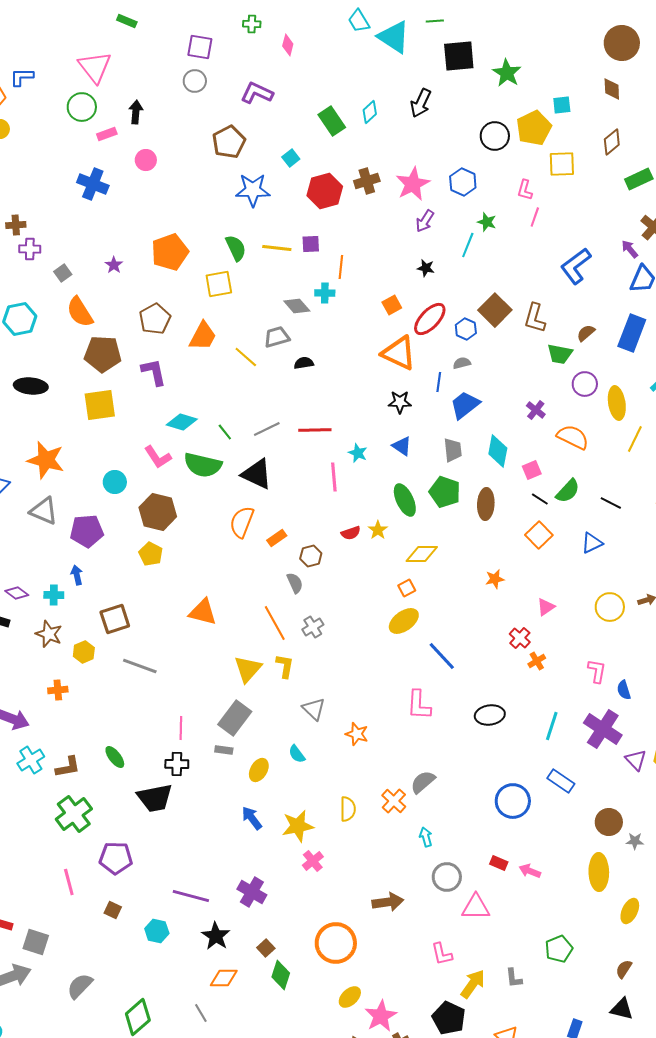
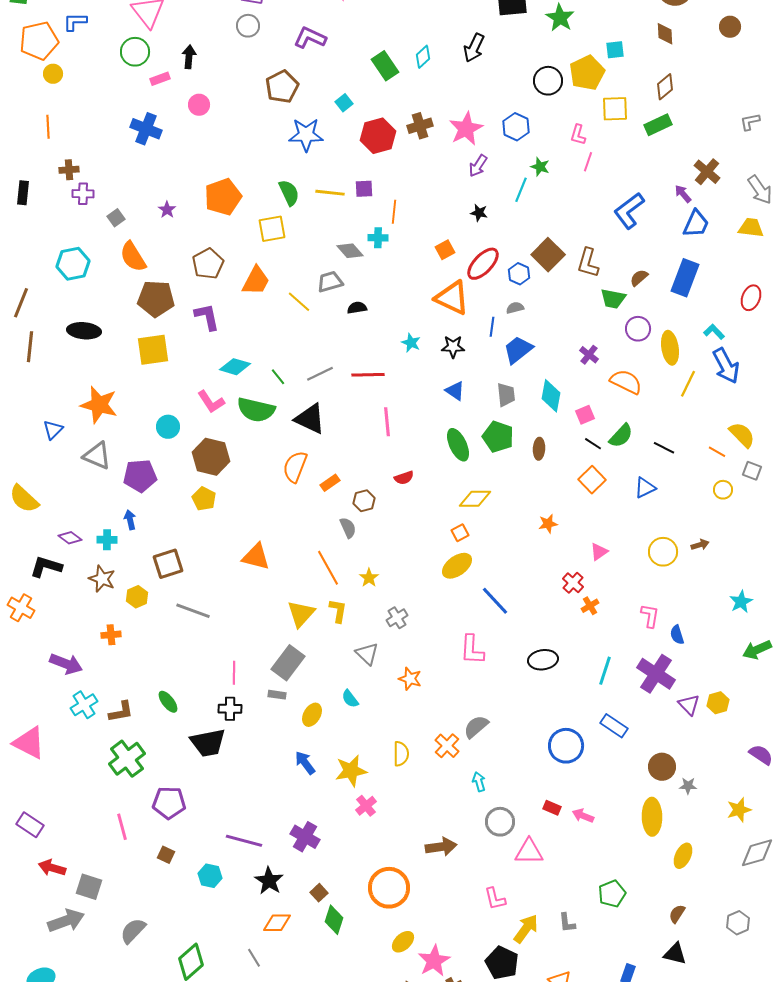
green rectangle: (639, 179) -> (658, 125), moved
cyan star: (358, 453) -> (411, 343), moved
brown ellipse: (486, 504) -> (539, 449), size x0.7
yellow star: (378, 530) -> (369, 578), moved
gray cross: (313, 627) -> (397, 618), moved

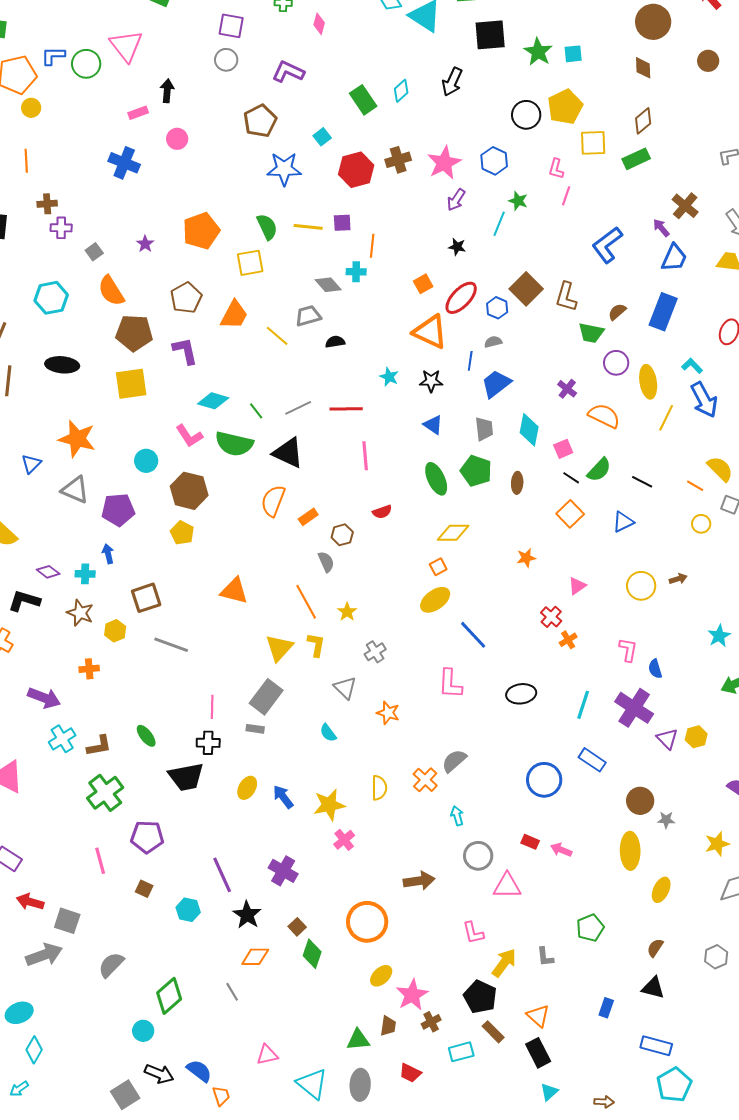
cyan square: (615, 50) -> (573, 54), moved
green circle: (135, 52) -> (86, 64), moved
yellow ellipse: (312, 715) -> (247, 788), moved
purple line: (244, 841) -> (222, 875), turned 51

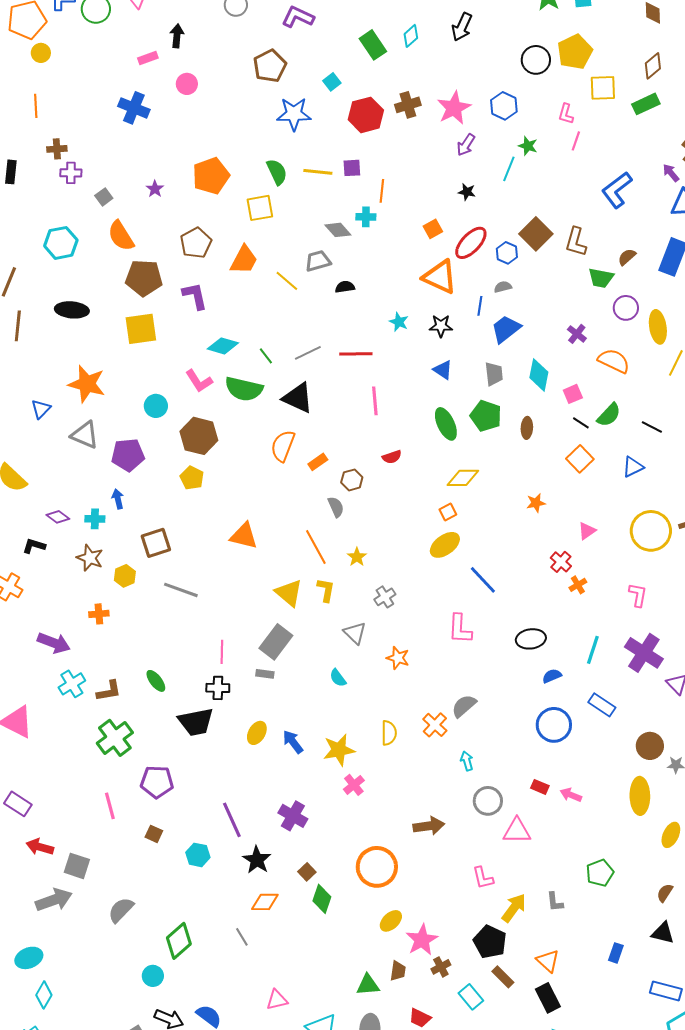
yellow circle: (641, 586) -> (651, 531), size x1.4
black L-shape: (24, 601) -> (34, 546), size x0.7
yellow triangle: (279, 648) -> (289, 593), turned -32
blue semicircle: (655, 669) -> (552, 676), moved, turned 84
cyan rectangle: (461, 1052) -> (471, 997), turned 65

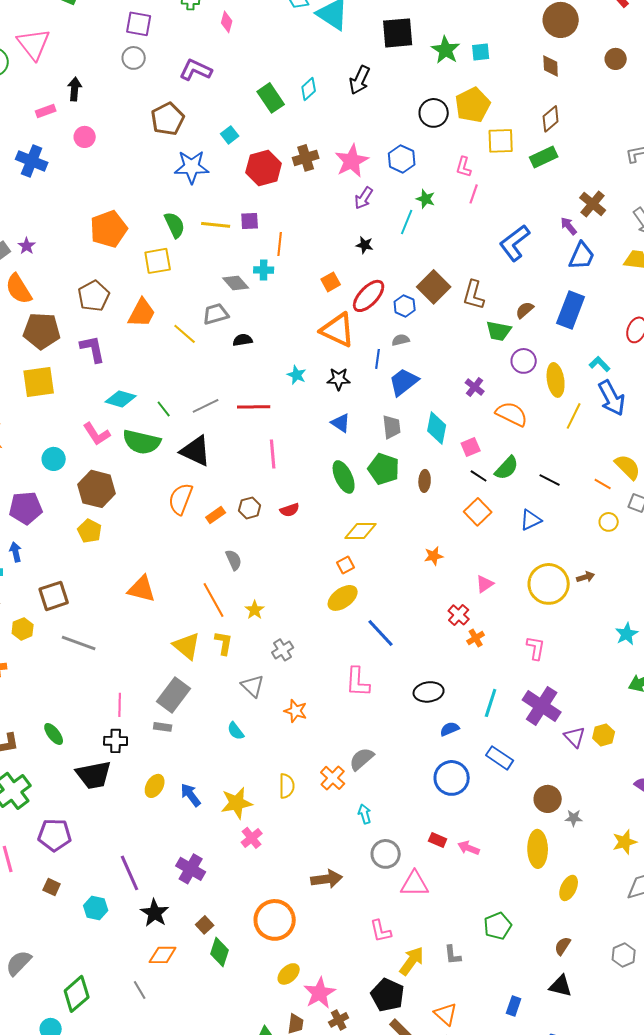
purple star: (155, 189) -> (27, 246), moved
brown hexagon: (352, 480) -> (250, 508), moved

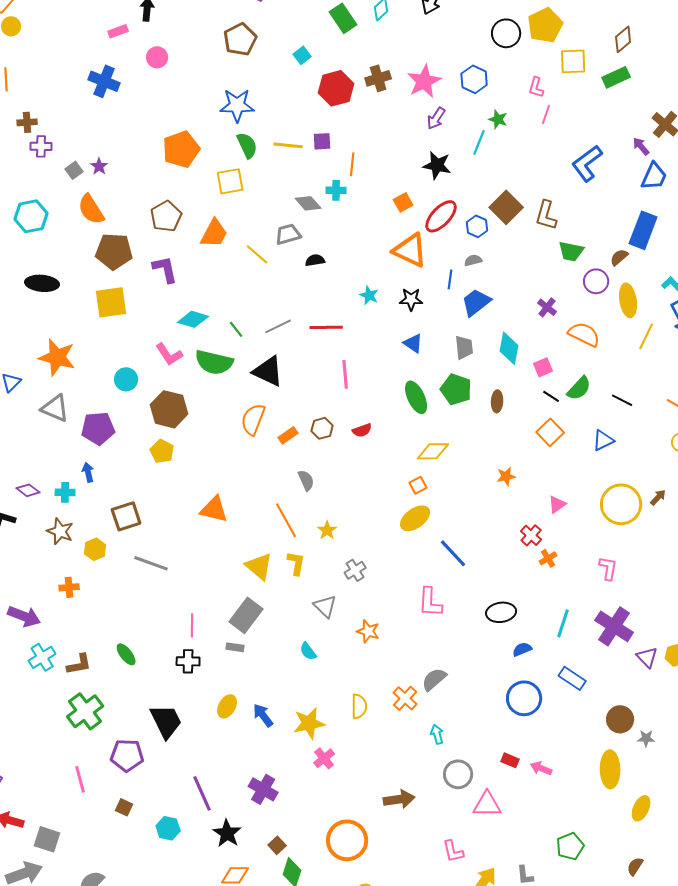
blue star: (192, 167) -> (237, 105), moved
black star: (365, 245) -> (437, 165), size x1.6
brown semicircle: (525, 310) -> (619, 257), moved
brown arrow: (586, 577) -> (658, 497), turned -30
black trapezoid: (94, 775) -> (166, 721), moved, turned -105

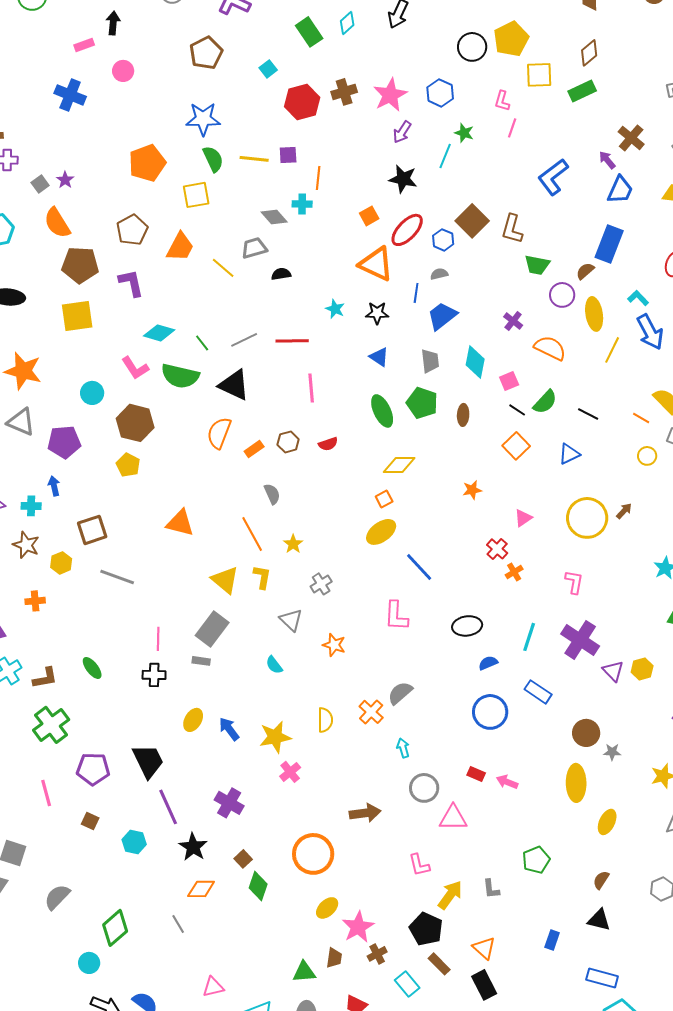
black trapezoid: (166, 721) -> (148, 761), moved

